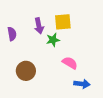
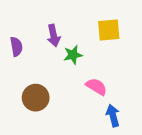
yellow square: (63, 22) -> (109, 30), moved
blue arrow: (82, 84) -> (113, 116), turned -112

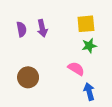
purple semicircle: (16, 47) -> (21, 29), moved
green star: (73, 55) -> (89, 46), moved

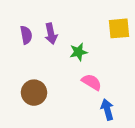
yellow square: (86, 24) -> (119, 28), moved
green star: (89, 46) -> (78, 52), moved

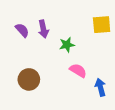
purple semicircle: (26, 35) -> (22, 30), turned -32
blue arrow: (107, 110) -> (100, 87), moved

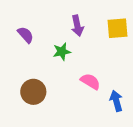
purple arrow: (43, 29) -> (77, 26), moved
green star: (67, 45) -> (62, 52), moved

